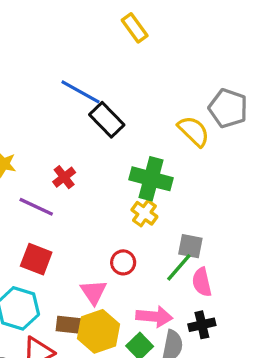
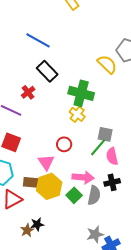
black rectangle: (107, 120) -> (47, 71), moved

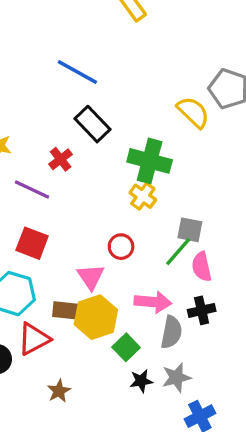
green square: (74, 195) -> (126, 347), moved
black star: (37, 224) -> (141, 381), moved
gray star: (95, 234) -> (176, 378), moved

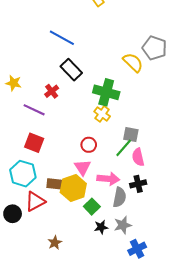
pink triangle: (91, 277) -> (83, 167), moved
brown star: (59, 391) -> (55, 243), moved

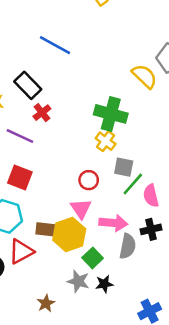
black rectangle: (71, 70) -> (28, 85), moved
gray square: (131, 134) -> (124, 167), moved
gray star: (123, 225) -> (78, 281), moved, turned 30

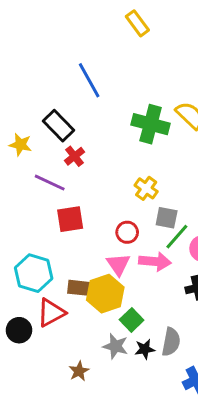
blue line: (55, 45) -> (89, 80), turned 32
green cross: (111, 114) -> (151, 124), moved
red square: (20, 177) -> (70, 219), moved, turned -30
pink arrow: (113, 223) -> (155, 261), moved
gray semicircle: (128, 246) -> (171, 342), moved

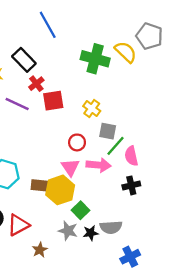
red square: (70, 219) -> (53, 101), moved
red triangle: (51, 313) -> (18, 225), moved
gray semicircle: (171, 342) -> (111, 227), turned 75

